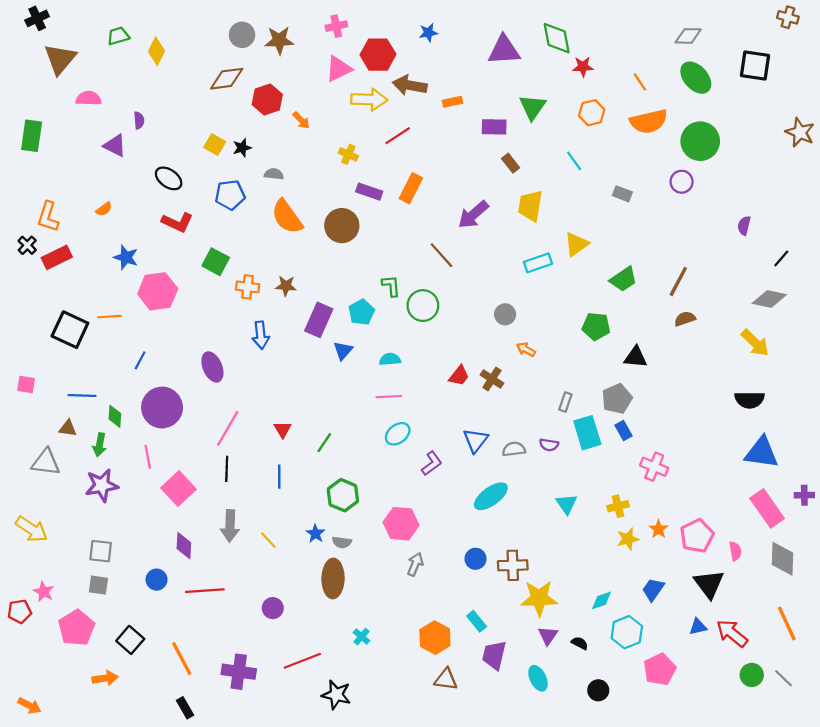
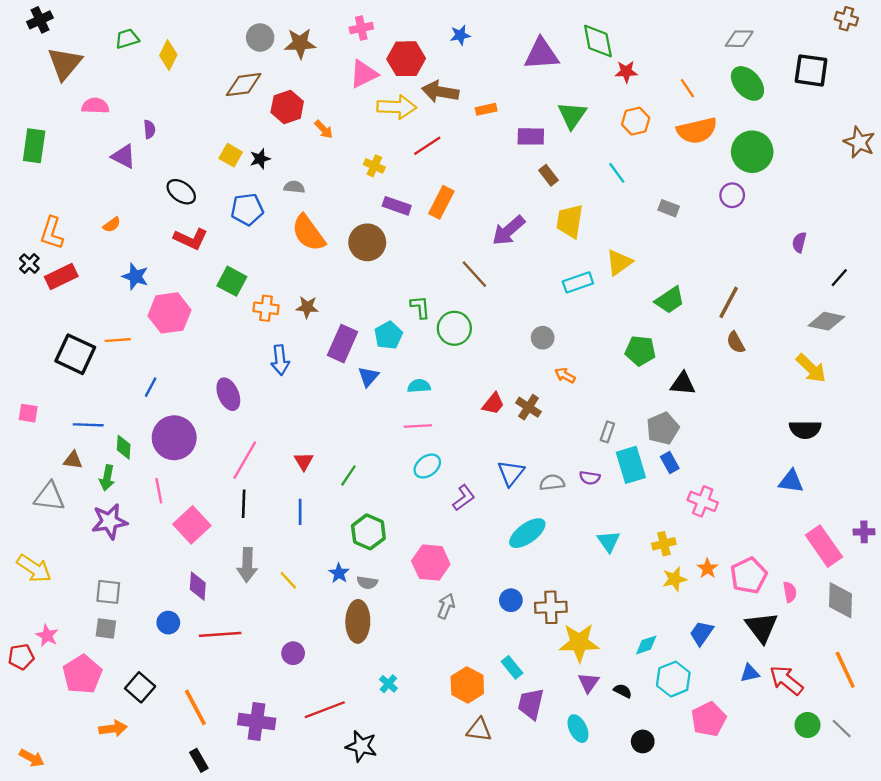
brown semicircle: (685, 319) -> (736, 342), turned -100
blue triangle: (762, 452) -> (791, 481), moved, size x0.7

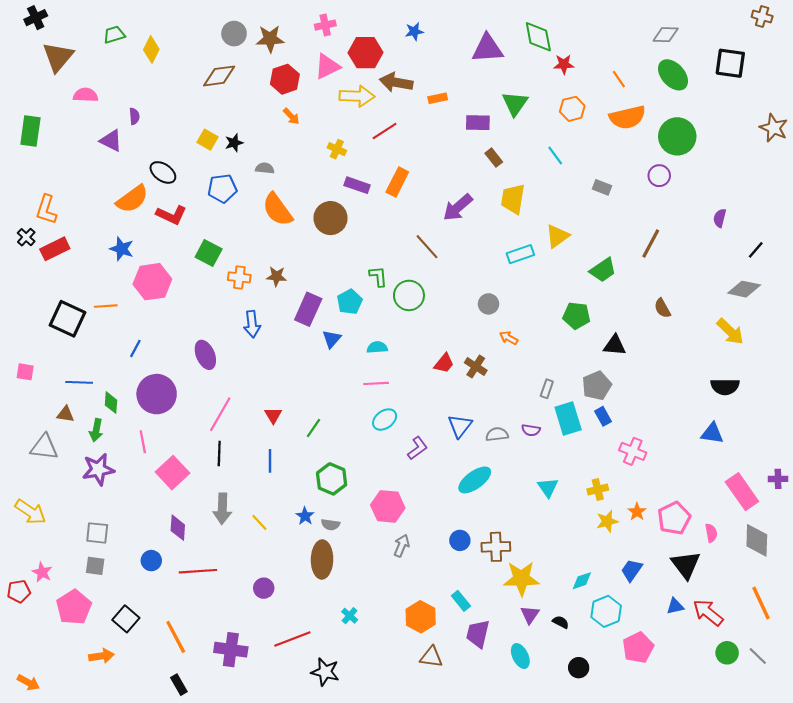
red hexagon: (287, 107) -> (285, 79), moved
orange semicircle: (112, 225) -> (132, 199), moved, size x2.0
brown line: (729, 302) -> (651, 243), moved

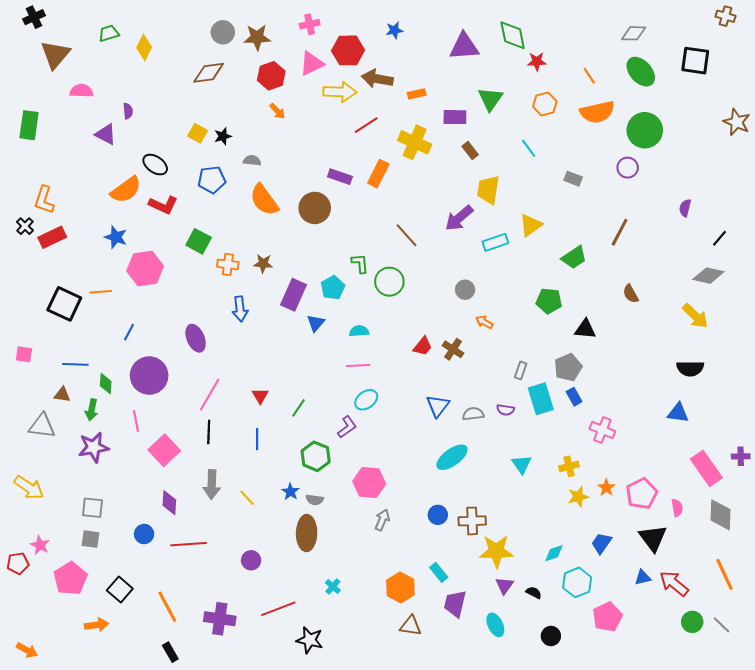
yellow cross: (337, 149) -> (415, 142), moved, size x1.8
purple arrow: (458, 207) -> (459, 218), moved
purple L-shape: (417, 448) -> (347, 427), moved

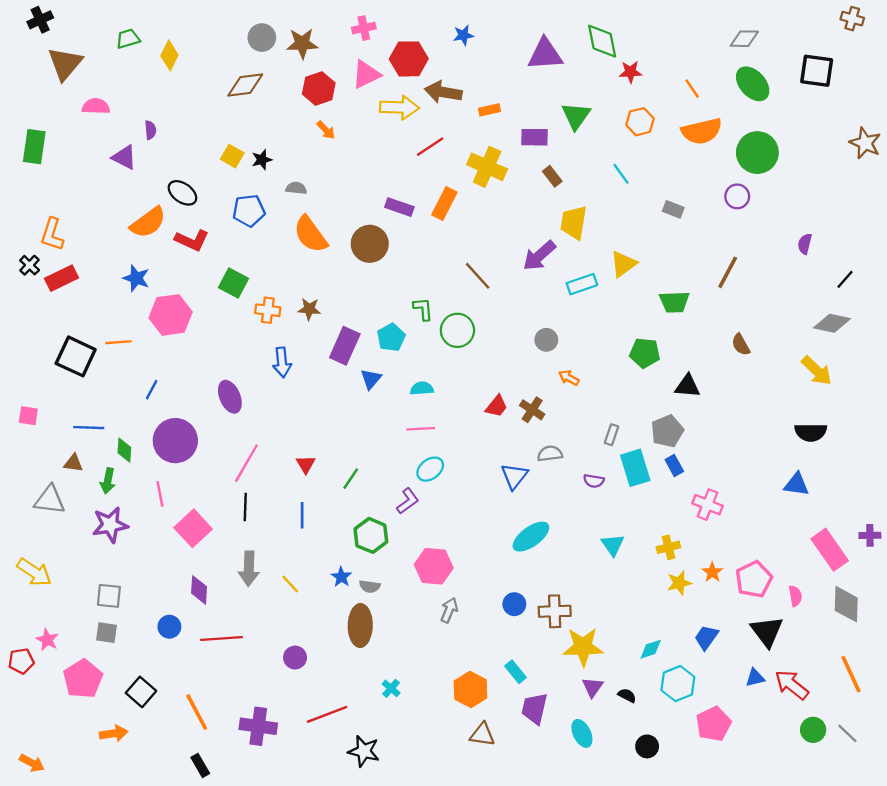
green trapezoid: (574, 257) -> (674, 302), turned 32
gray semicircle: (473, 414) -> (550, 454), moved

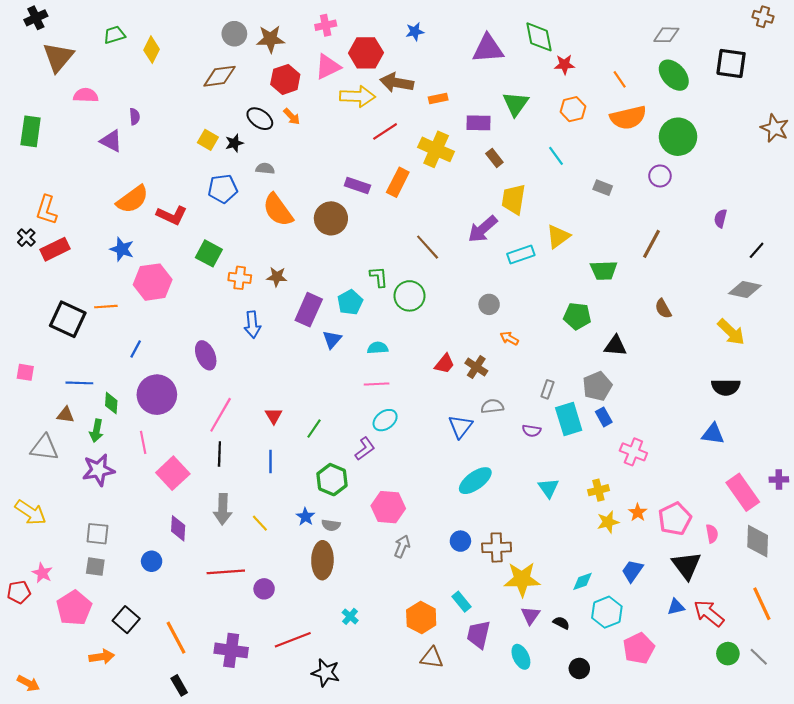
black ellipse: (182, 193) -> (260, 119), moved
red line: (222, 639) -> (226, 572), moved

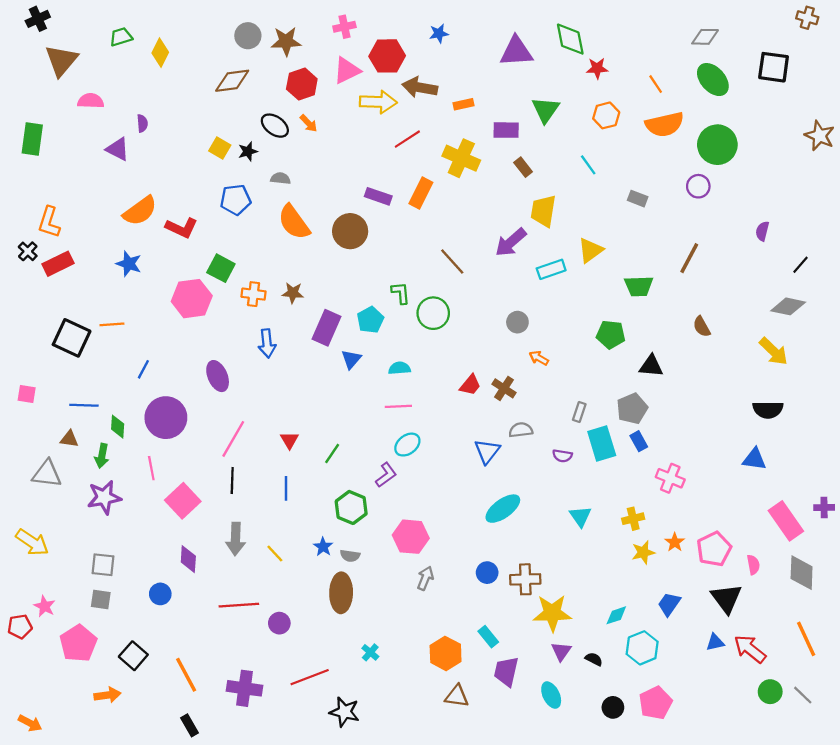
pink hexagon: (153, 282) -> (192, 299), moved
pink pentagon: (639, 648) -> (656, 703), moved

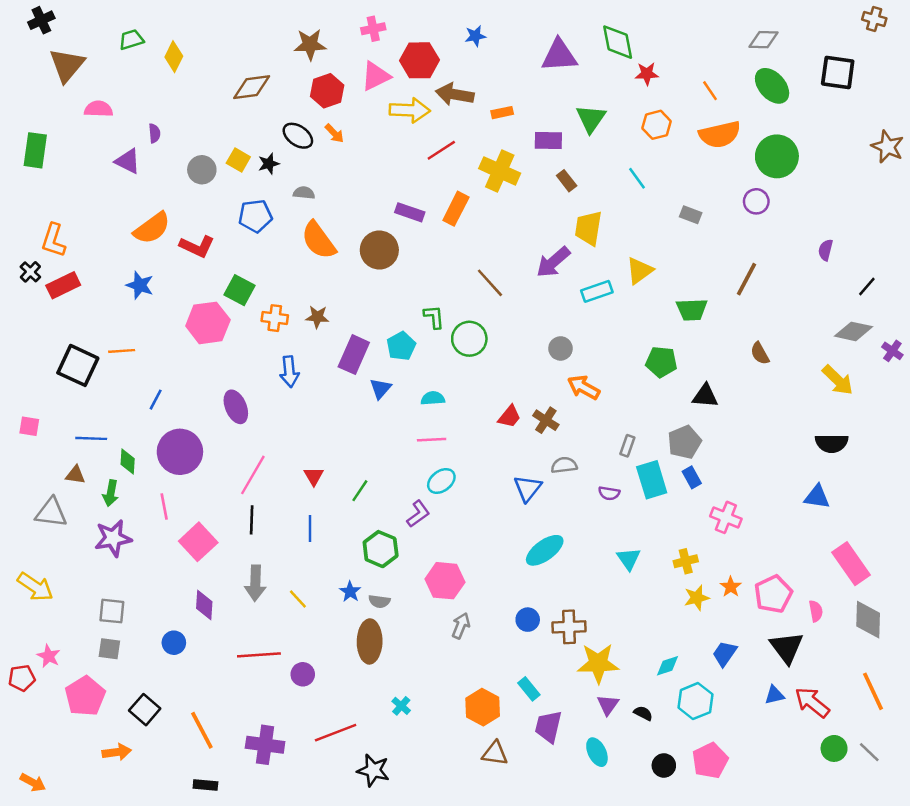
gray circle: (248, 36) -> (202, 170), moved
orange arrow: (539, 358) -> (584, 387), size x1.5
purple cross: (824, 507) -> (892, 351), moved, turned 36
black rectangle: (189, 725) -> (205, 785), turned -55

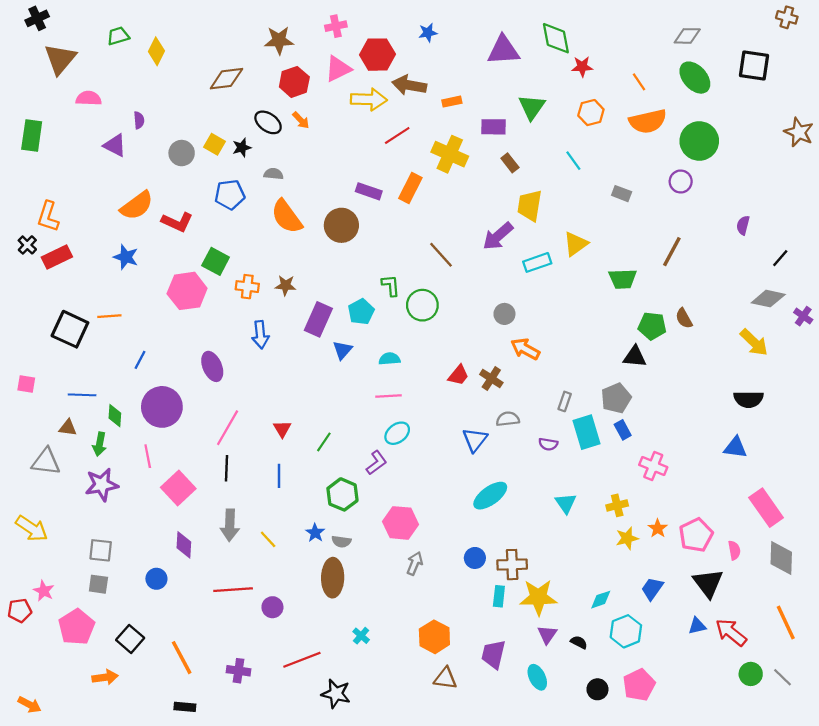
green pentagon: (661, 362) -> (652, 326), moved
cyan rectangle: (529, 689) -> (499, 596), moved, turned 45
purple cross: (265, 745) -> (239, 671), size x0.7

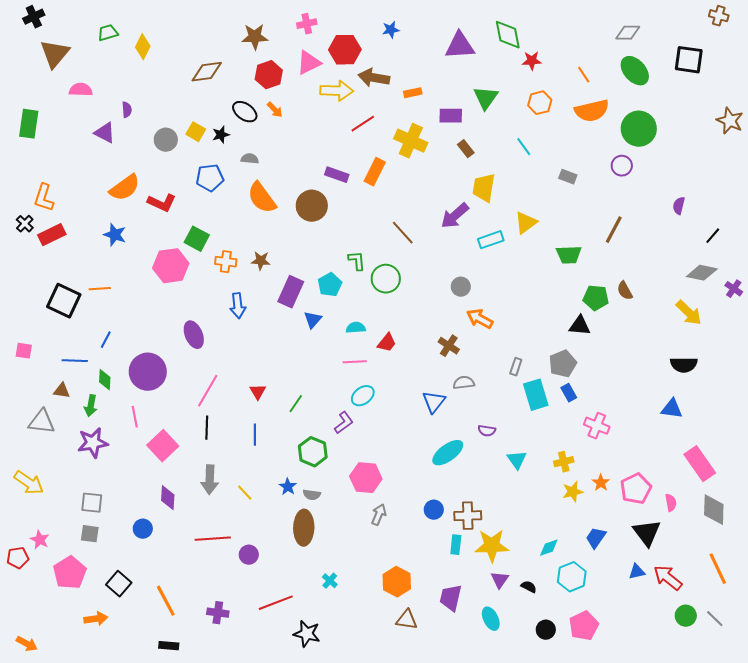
blue line: (140, 360) -> (106, 340), moved
red trapezoid: (458, 375) -> (387, 343), moved
purple semicircle: (548, 444) -> (487, 431), moved

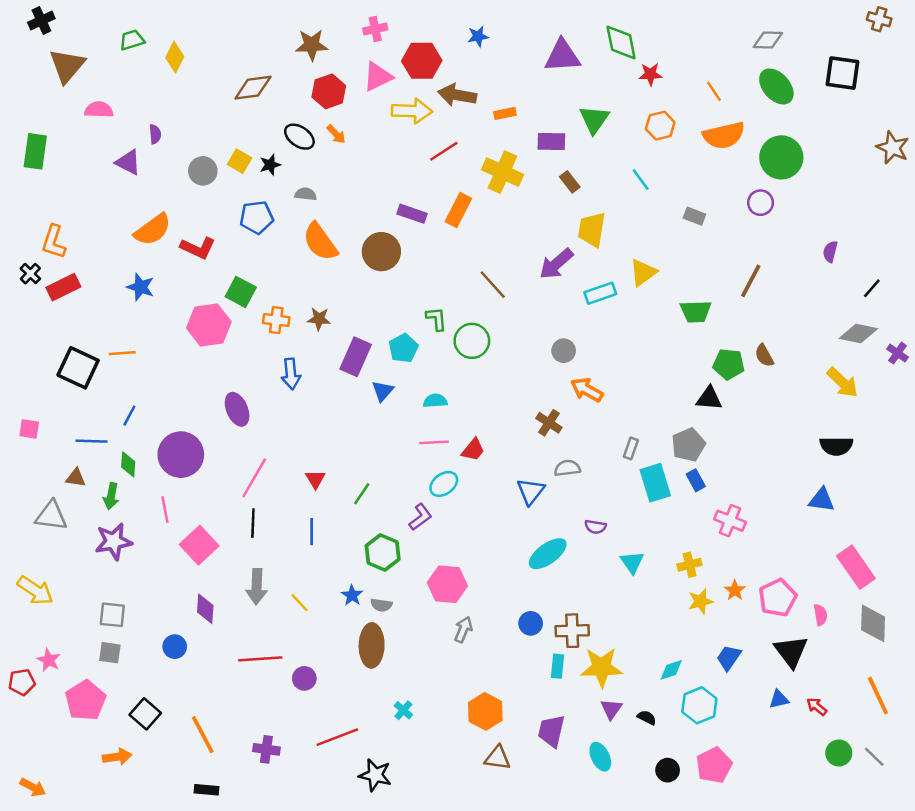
red trapezoid: (387, 343) -> (473, 450), moved
red arrow: (668, 578) -> (817, 707), size x0.6

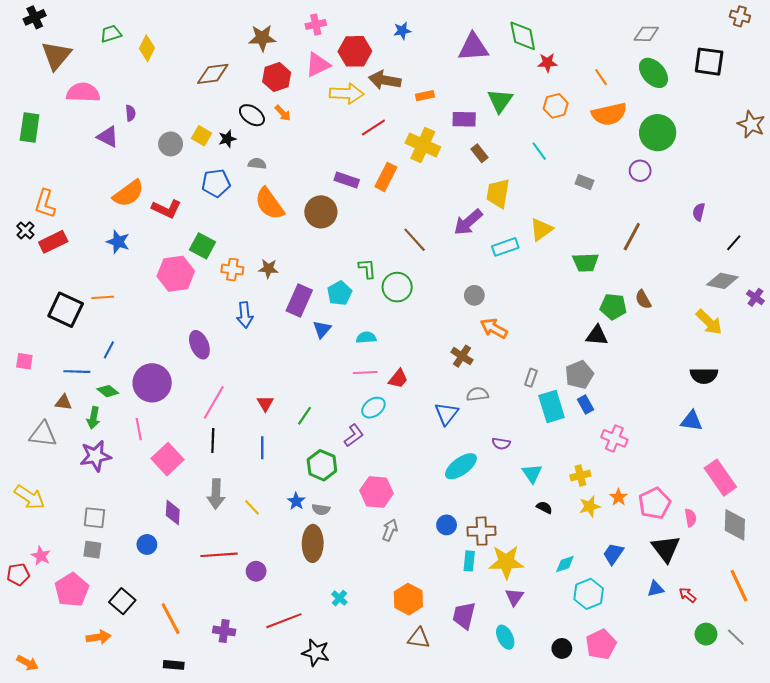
pink semicircle: (99, 110) -> (83, 92), size x1.4
green diamond: (128, 464) -> (108, 391), turned -55
black semicircle: (647, 718) -> (544, 507), moved

